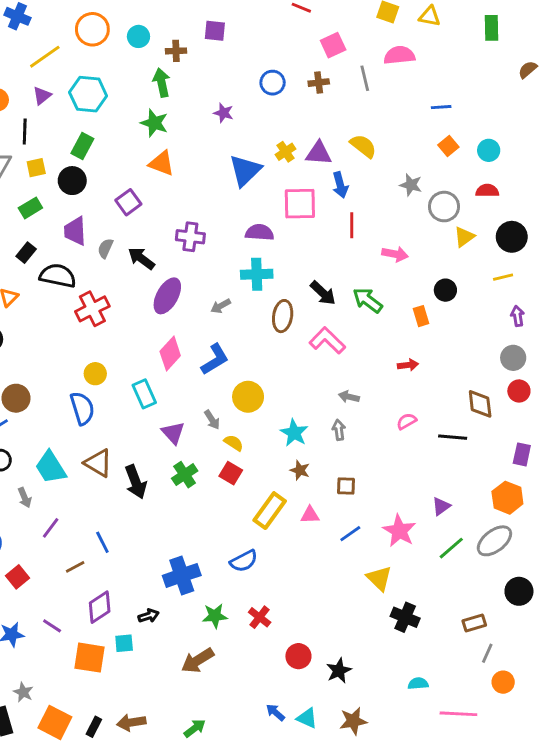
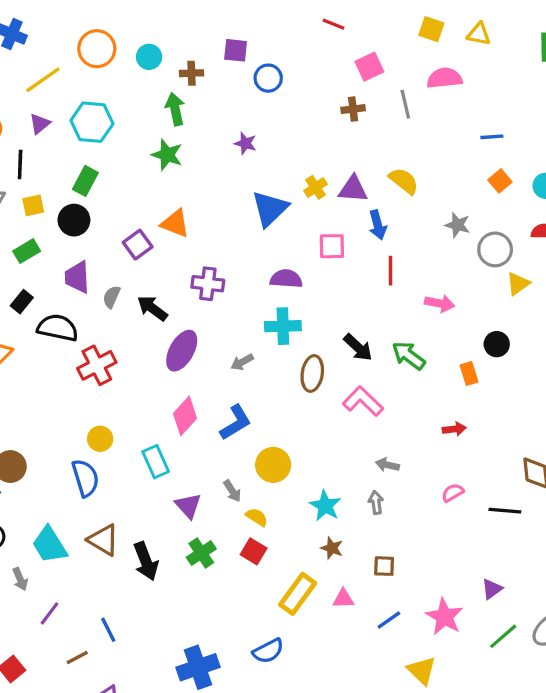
blue circle: (273, 83) -> (268, 78), moved
orange triangle: (162, 163) -> (175, 223), moved
pink square: (300, 204) -> (332, 246), size x0.7

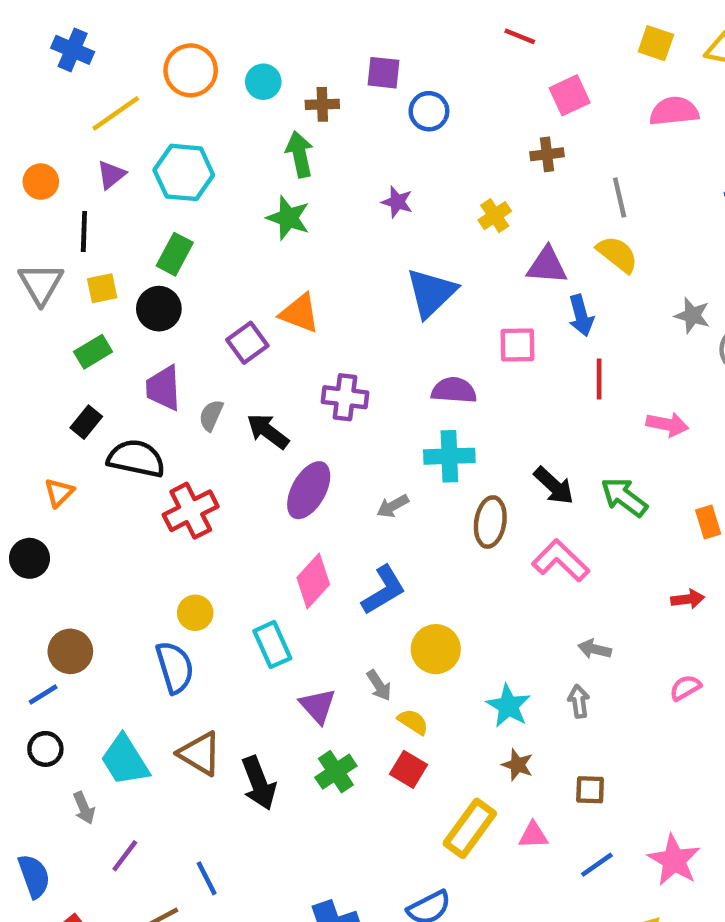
gray line: (405, 104) -> (620, 197), moved
yellow cross: (316, 187) -> (495, 216), moved

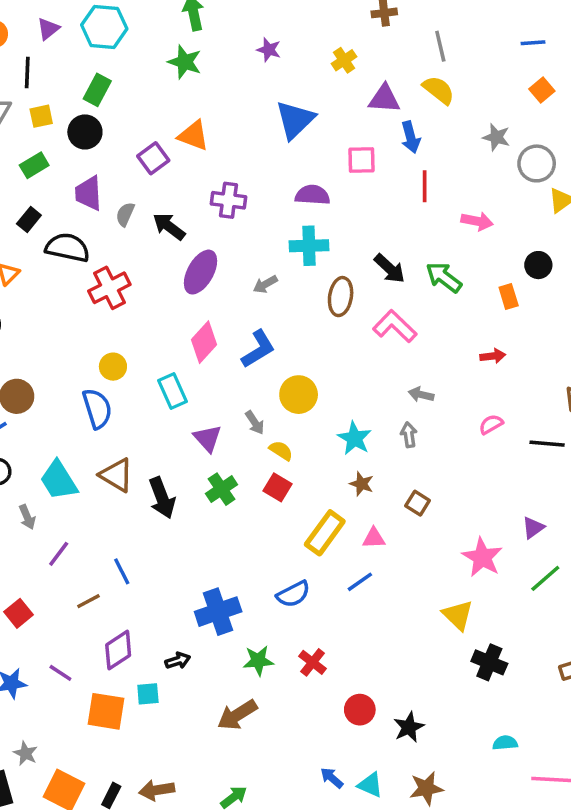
brown square: (590, 790) -> (418, 503), turned 30
blue line: (597, 865) -> (360, 582), moved

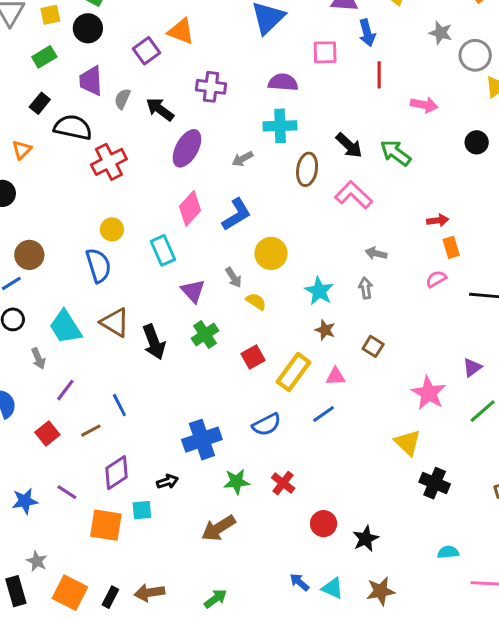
orange rectangle: (509, 297) -> (451, 247), moved
red square: (278, 487) -> (253, 357), moved, turned 30
red square: (18, 613) -> (47, 434), moved

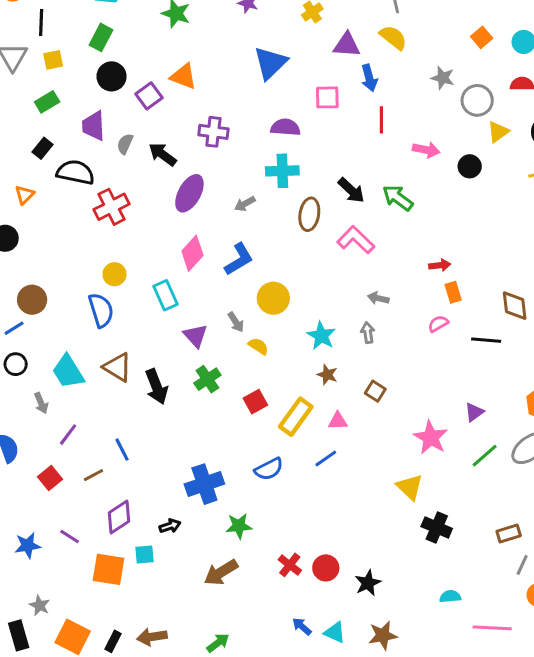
black circle: (88, 28) -> (112, 76), moved
black circle: (477, 142) -> (470, 166), moved
red cross: (283, 483) -> (290, 565), moved

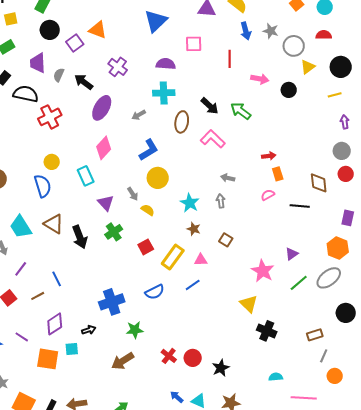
blue arrow: (369, 78) -> (246, 31), moved
purple cross: (213, 132) -> (118, 67), turned 30
blue L-shape: (239, 259) -> (149, 150), moved

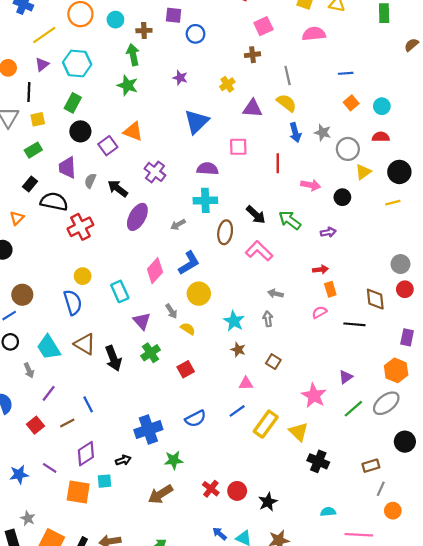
purple arrow: (345, 122) -> (328, 232), moved, turned 88
pink diamond: (104, 148) -> (155, 271), moved
yellow rectangle: (173, 257) -> (266, 424), moved

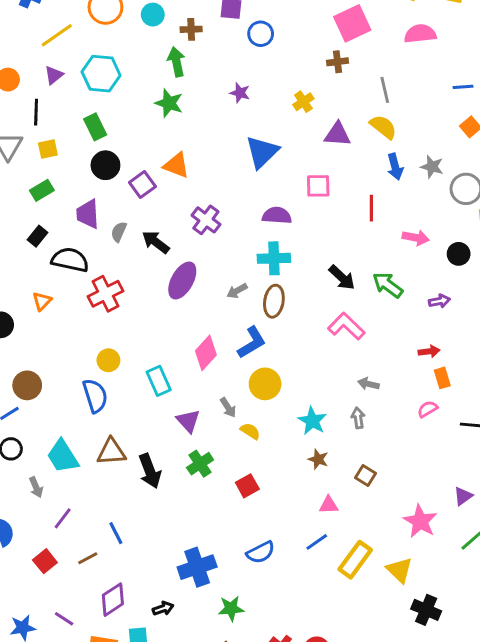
pink square: (263, 26) -> (352, 23), size x1.4
green rectangle: (73, 103) -> (95, 127), turned -54
orange triangle: (17, 218) -> (42, 301), moved
brown ellipse: (225, 232) -> (274, 301), moved
brown triangle: (85, 344) -> (111, 452), turned -35

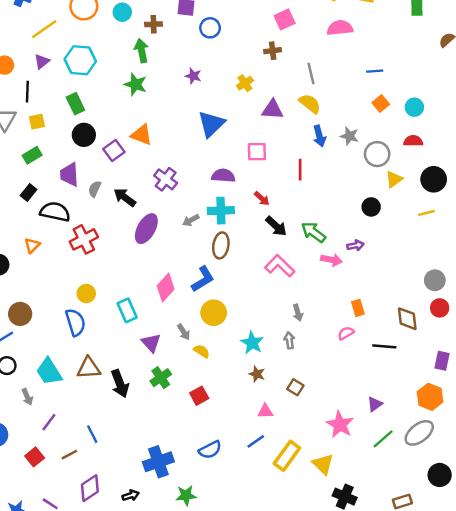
pink square: (352, 23) -> (285, 19), size x0.7
pink arrow: (416, 238) -> (331, 260), moved
gray arrow: (237, 291) -> (191, 220), moved
red arrow: (429, 351) -> (262, 199), moved, turned 49
gray arrow: (368, 384) -> (298, 313), turned -119

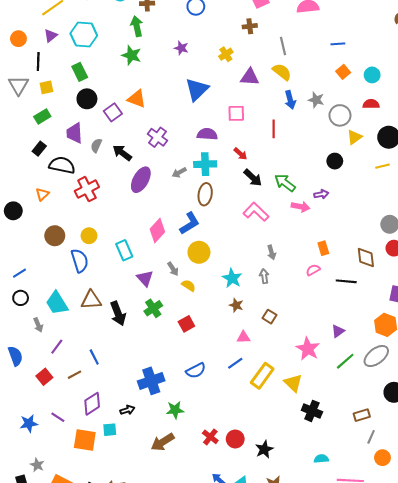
brown circle: (20, 314) -> (55, 236), moved

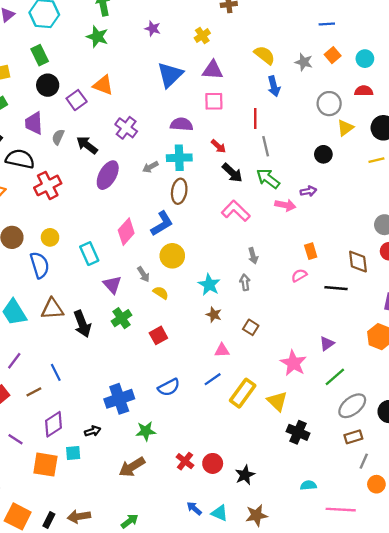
gray line: (283, 46) -> (266, 146), moved
purple triangle: (250, 77) -> (213, 70), moved
gray star: (316, 100) -> (304, 62), moved
gray ellipse: (376, 356) -> (352, 406), moved

